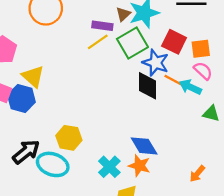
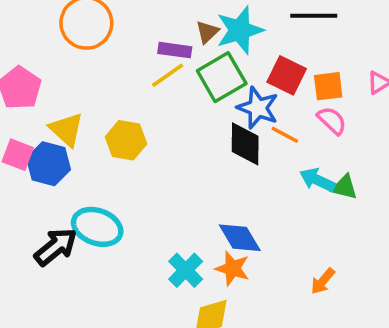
cyan arrow: (190, 87) -> (317, 180), moved
yellow hexagon: (69, 138) -> (126, 140), moved
cyan ellipse: (53, 164) -> (97, 227), moved

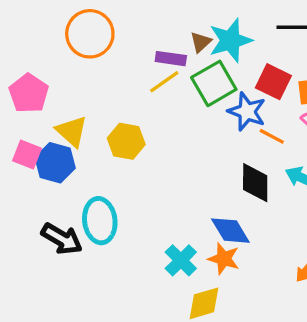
black diamond: (245, 144) -> (255, 183), moved
cyan ellipse: (97, 227) -> (100, 221), turned 63
black arrow: (56, 247) -> (62, 239), turned 69

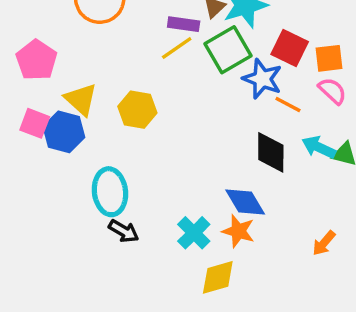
black arrow: (62, 239) -> (124, 231), moved, size x0.7

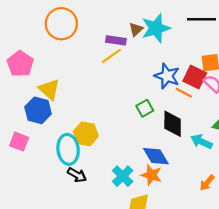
red square: (290, 48) -> (195, 77), moved
green square: (228, 50) -> (145, 108), moved, size x0.6
yellow hexagon: (137, 110) -> (86, 134), moved
pink square: (35, 123) -> (19, 142), moved
cyan arrow: (319, 147) -> (201, 142), moved

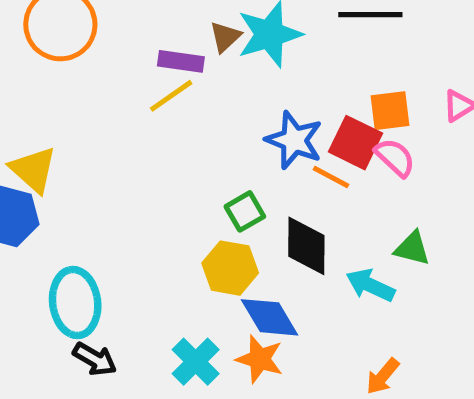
yellow hexagon: (86, 134) -> (230, 268), moved

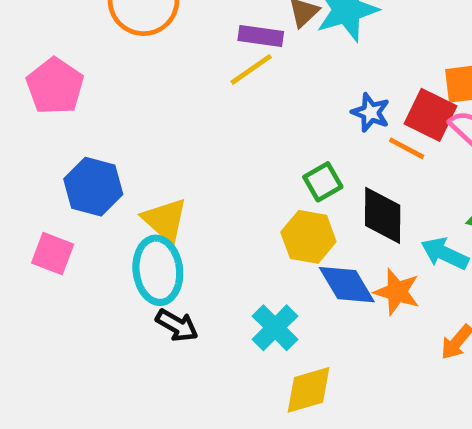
blue star: (294, 140) -> (371, 112), size x0.7
yellow triangle: (33, 170) -> (165, 220), moved
orange star: (260, 359) -> (397, 292), moved

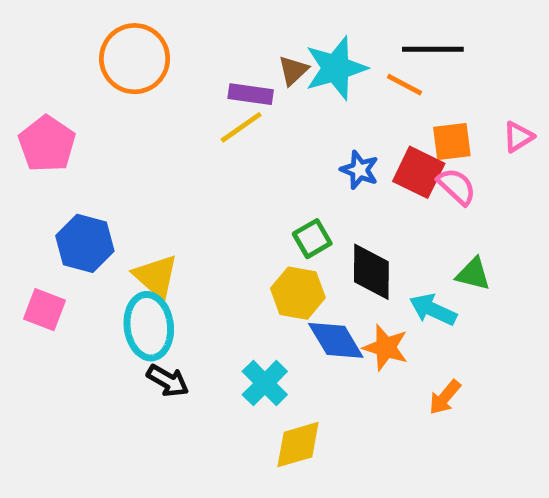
orange line: (407, 148) -> (405, 85), moved

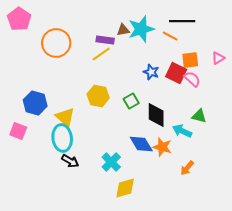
orange circle: (135, 59) -> (56, 43), moved
brown triangle: (293, 70) -> (123, 30), turned 32
pink pentagon: (47, 144) -> (19, 19), moved
yellow hexagon: (298, 293) -> (98, 96), moved

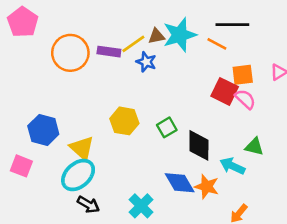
purple rectangle: (105, 40) -> (109, 52), moved
yellow line: (101, 54) -> (133, 44), moved
blue star: (151, 72) -> (146, 62), moved
cyan ellipse: (62, 138) -> (78, 175), turned 56

